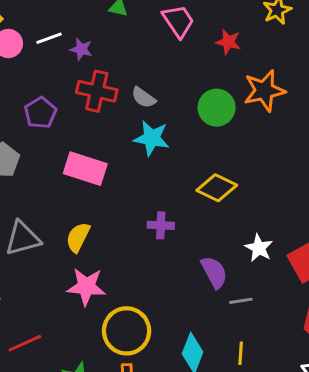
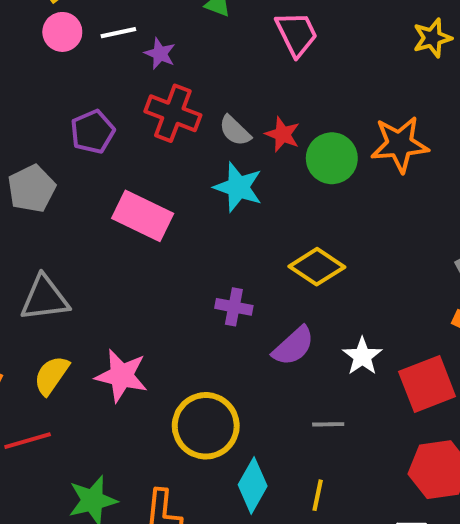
red star: (228, 42) -> (283, 134), moved
yellow semicircle: (78, 237) -> (51, 375), moved
purple semicircle: (214, 272) -> (293, 346), moved, turned 68
yellow circle: (127, 331) -> (206, 426), moved

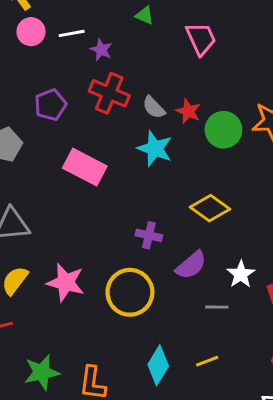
gray line: (328, 424) -> (217, 307), moved
yellow circle: (206, 426) -> (130, 292), moved
yellow line: (318, 495) -> (207, 361), moved, turned 55

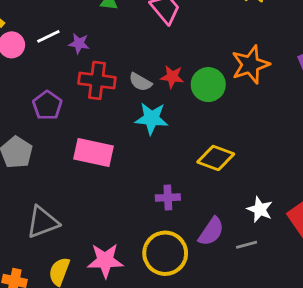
purple semicircle: (191, 265) -> (211, 231), moved

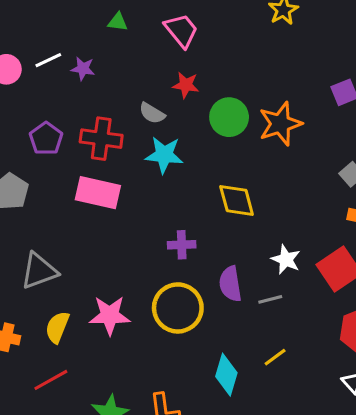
orange star: (250, 65) -> (280, 124), moved
red star: (172, 77) -> (186, 85), moved
red cross: (97, 80) -> (101, 139), moved
yellow diamond: (216, 158) -> (237, 201), turned 54
purple semicircle: (211, 231) -> (230, 284), turned 136

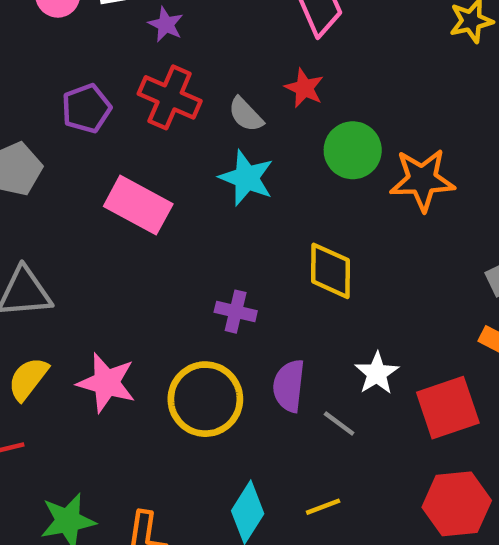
red cross: (101, 139) -> (170, 97), moved
gray line: (270, 299) -> (339, 423), turned 35

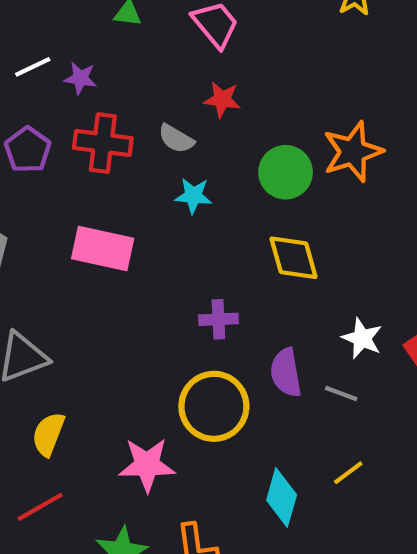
purple pentagon: (86, 108) -> (28, 150), moved
green circle: (353, 150) -> (286, 172), moved
cyan star: (247, 178) -> (193, 196), size x0.7
pink star: (106, 383) -> (147, 465), moved

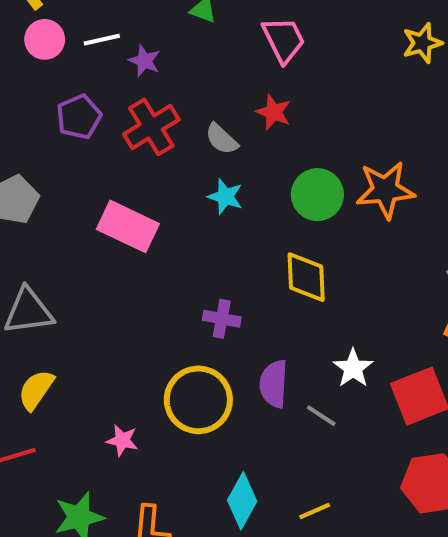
red cross: (103, 143) -> (151, 127), turned 38
pink star: (147, 465) -> (122, 440), size x0.6
yellow line: (348, 473) -> (315, 511), moved

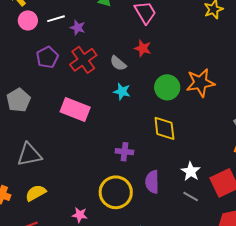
yellow semicircle: (36, 390) -> (36, 193), turned 30
gray line: (321, 416) -> (191, 196), moved

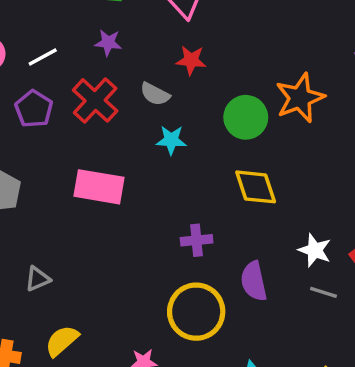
white line: (56, 19) -> (43, 57), moved
purple star: (78, 28) -> (108, 43), moved
gray triangle: (29, 155) -> (38, 279), size x0.6

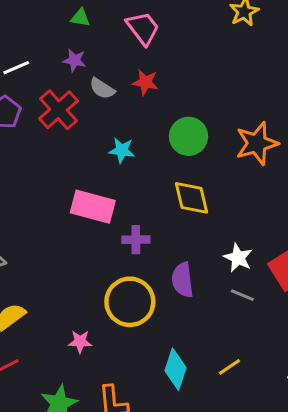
gray semicircle: (155, 94) -> (102, 88), moved
orange star: (300, 98) -> (257, 143), moved
pink rectangle: (99, 187) -> (93, 207), moved

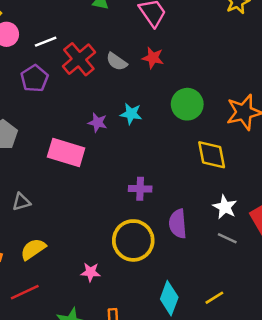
purple star: (74, 60) -> (98, 123), moved
red cross: (59, 110) -> (79, 59), moved
yellow diamond: (192, 198) -> (212, 155), moved
pink rectangle: (93, 207) -> (66, 153), moved

